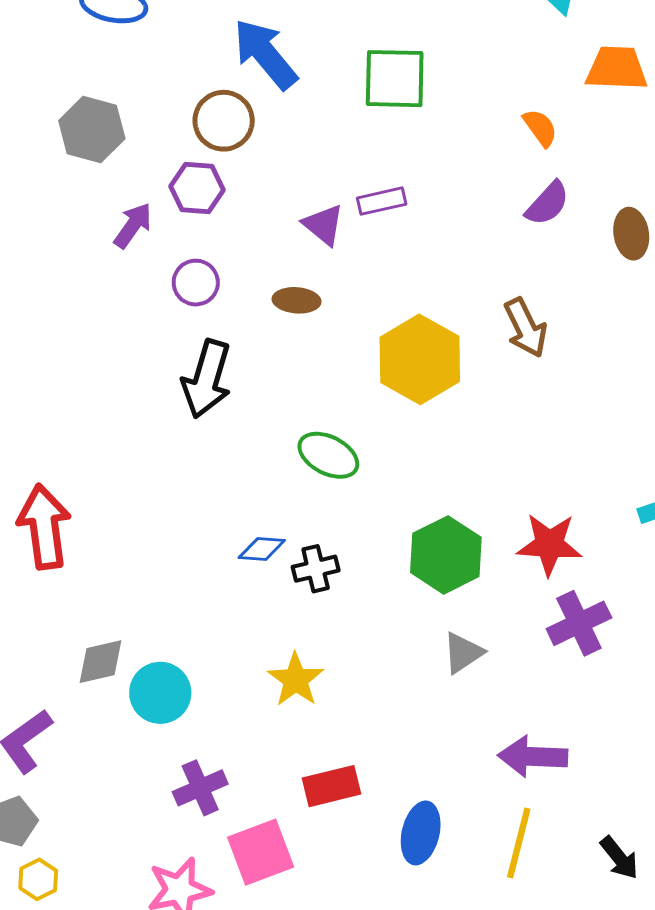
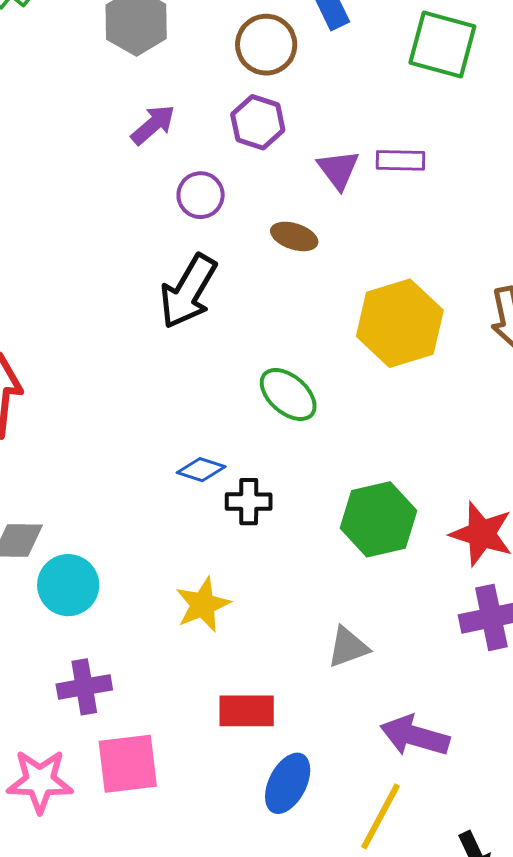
purple hexagon: (197, 188) -> (258, 122), moved
gray triangle: (463, 653) -> (348, 647), moved
red rectangle: (331, 786) -> (247, 711), moved

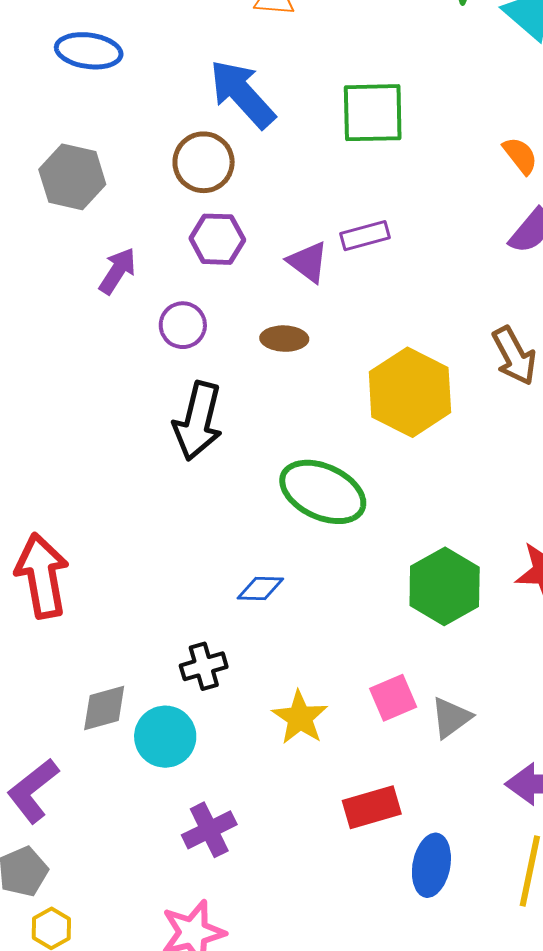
green ellipse: (288, 394) -> (323, 492), size x1.4
black cross: (249, 502) -> (204, 666), moved
pink square: (128, 764) -> (393, 698), moved, size x0.7

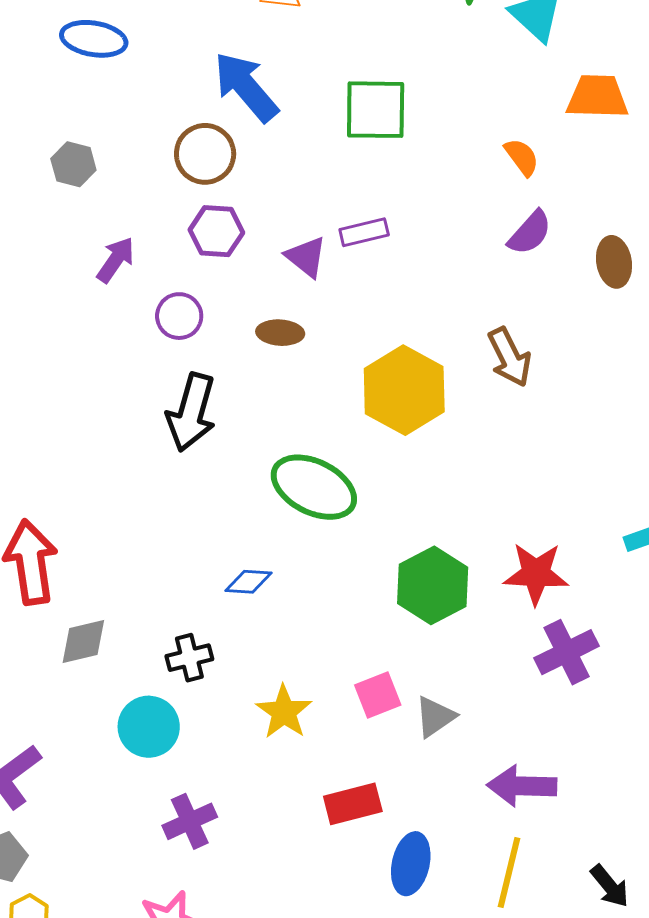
gray hexagon: (72, 177) -> (73, 164), size x0.7
gray diamond: (104, 708) -> (83, 642), moved

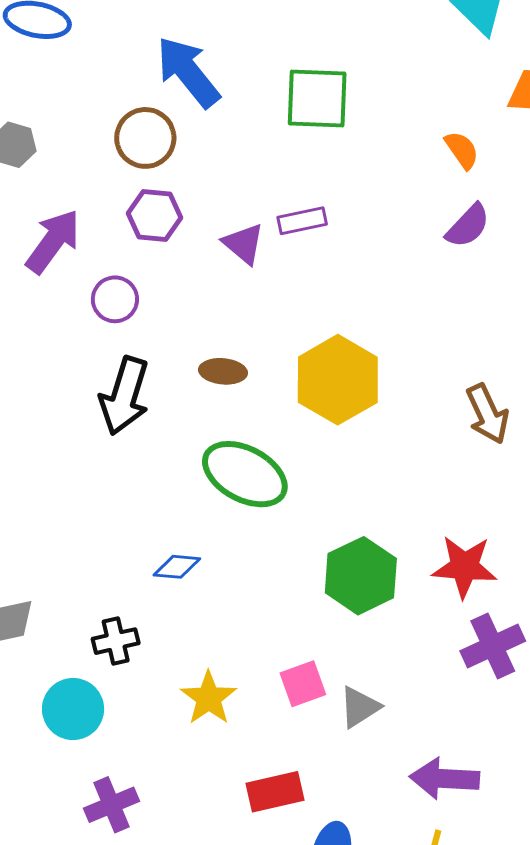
purple arrow: (116, 260) -> (53, 241), size x1.4
brown ellipse: (280, 333) -> (223, 371), moved
brown arrow: (509, 357) -> (487, 414), moved

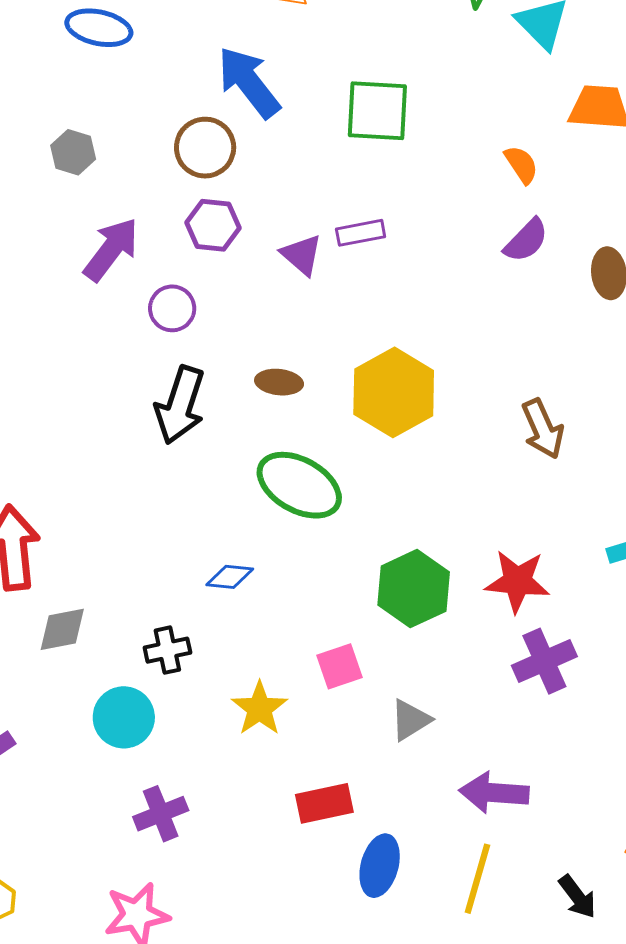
pink square: (303, 684) -> (339, 666), moved

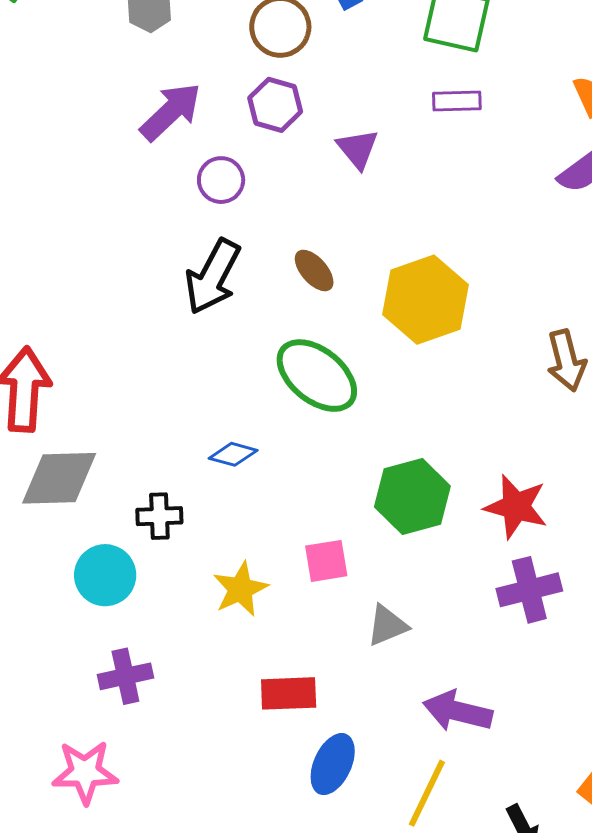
purple rectangle: (361, 233) -> (457, 101), moved
brown ellipse: (279, 382) -> (314, 270), turned 33
gray diamond: (62, 629) -> (59, 478), size x1.5

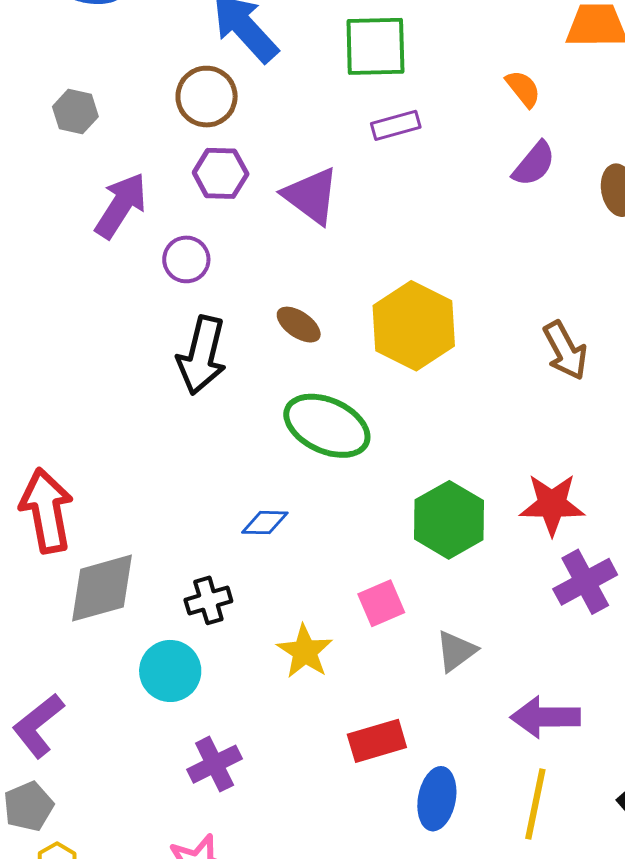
purple triangle: (358, 149) -> (311, 196), size x1.4

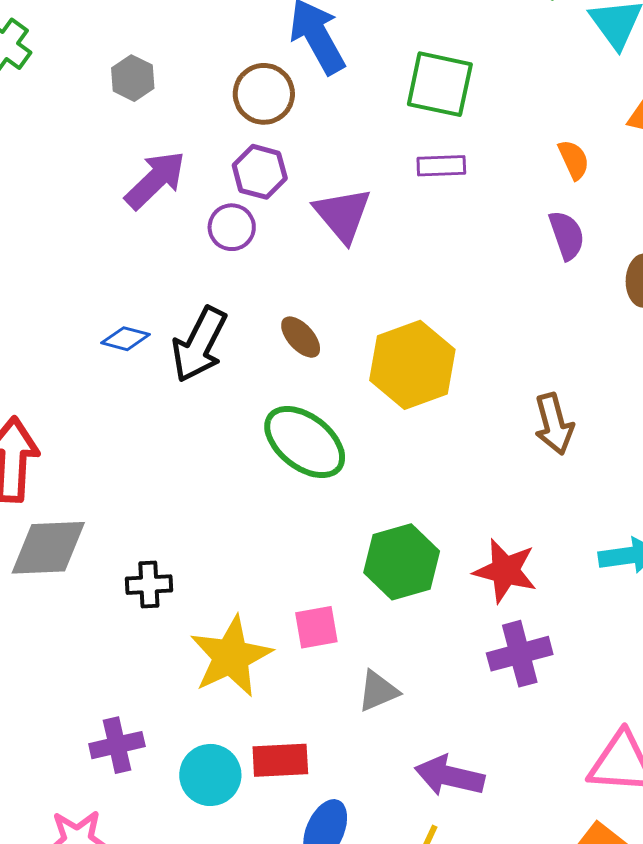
purple semicircle: (534, 164) -> (567, 235), turned -72
purple circle: (186, 259) -> (232, 227), moved
blue diamond: (265, 523) -> (125, 339), moved
yellow star: (305, 651) -> (231, 656), size x1.5
cyan circle: (170, 671) -> (210, 775), moved

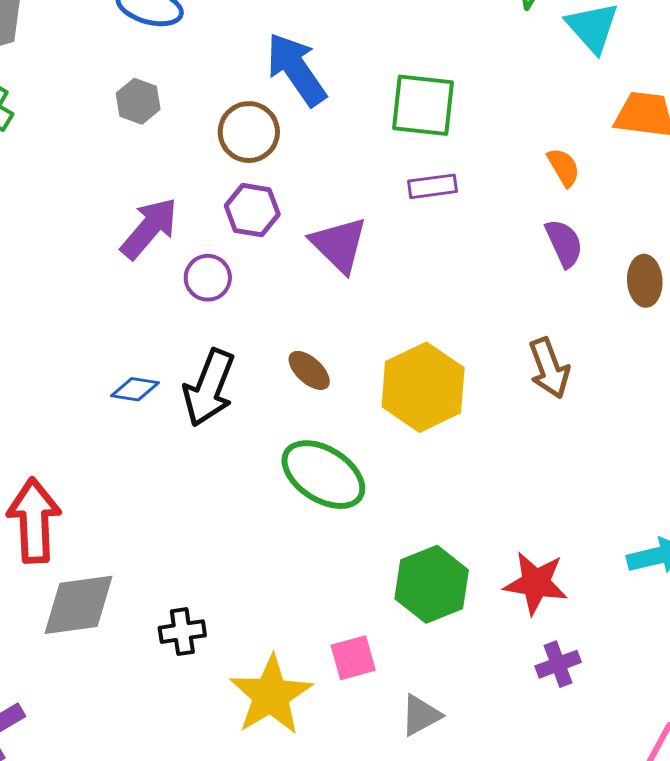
gray hexagon: (133, 78) -> (138, 101), moved
purple circle: (232, 227) -> (208, 278), moved
brown arrow: (554, 424) -> (549, 368), moved
purple cross: (520, 654) -> (558, 664), size x0.7

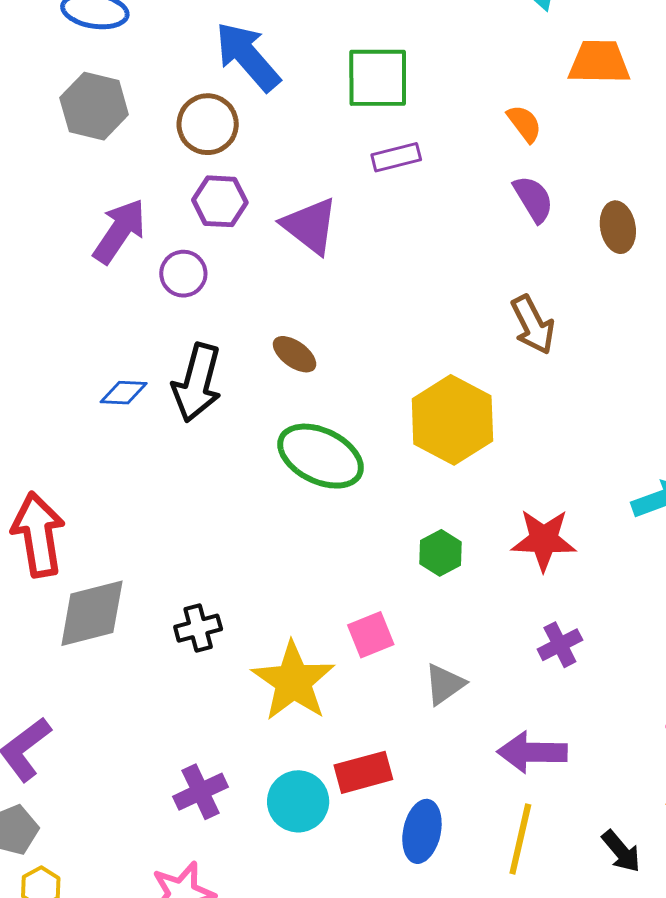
gray hexagon: (138, 101) -> (94, 106), size x1.5
yellow hexagon: (423, 387) -> (452, 420), moved
green hexagon: (432, 584) -> (440, 553), size x0.6
purple cross: (558, 664) -> (560, 645), moved

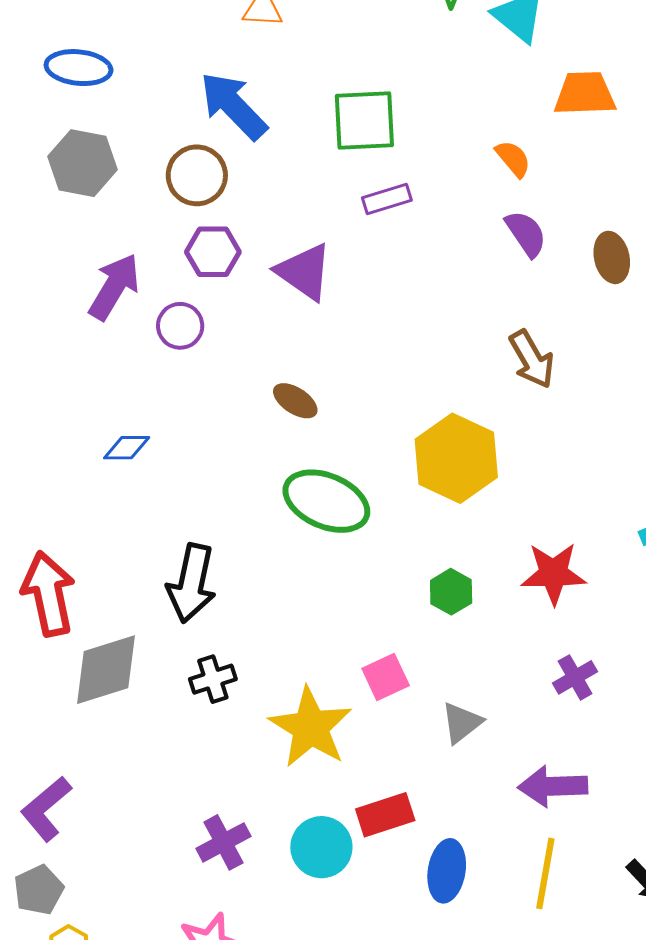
black arrow: (197, 383) -> (192, 583), moved

